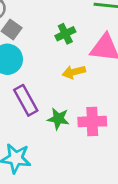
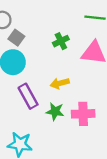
yellow arrow: (74, 72) -> (60, 83), moved

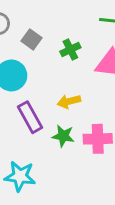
gray square: (16, 38) -> (31, 39), moved

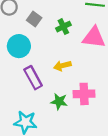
green star: (63, 136) -> (59, 101), moved

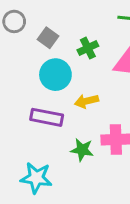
cyan circle: (19, 46) -> (55, 75), moved
purple rectangle: (33, 78) -> (47, 117), turned -50

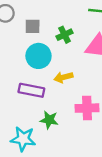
gray square: (48, 38) -> (33, 26), turned -35
green star: (82, 150) -> (49, 120), moved

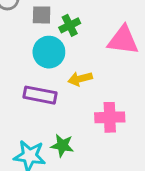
green cross: (65, 35) -> (70, 25), moved
green star: (49, 120) -> (62, 146), moved

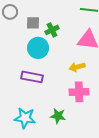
yellow arrow: (80, 79) -> (77, 67), moved
green star: (62, 146) -> (58, 116), moved

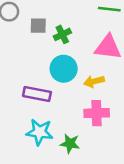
cyan circle: (38, 48) -> (64, 69), moved
cyan star: (25, 118) -> (40, 132), moved

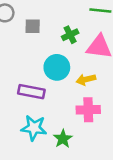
green cross: (62, 34) -> (70, 35), moved
green star: (70, 143) -> (63, 139), turned 30

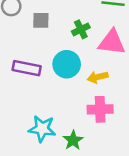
purple rectangle: (31, 92) -> (27, 68), moved

